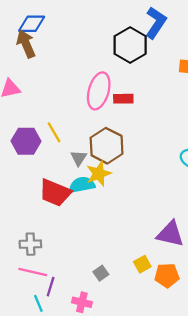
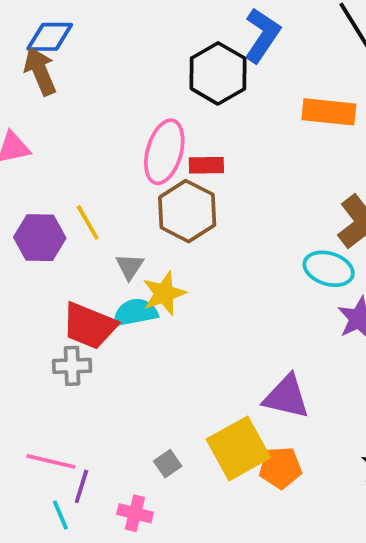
brown hexagon: (107, 146) -> (187, 211), moved
gray cross: (30, 244) -> (72, 366), moved
yellow square: (142, 264) -> (238, 448), size x2.0

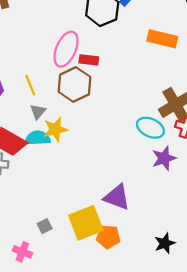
yellow line: (88, 222) -> (30, 85), moved

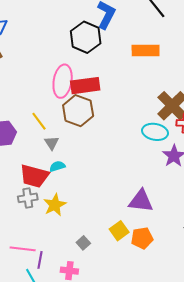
red rectangle: (89, 60) -> (85, 86), size x1.6
yellow star: (55, 129) -> (55, 205), moved
cyan semicircle: (38, 138) -> (57, 166), size x0.7
yellow square: (86, 223) -> (119, 231), size x0.6

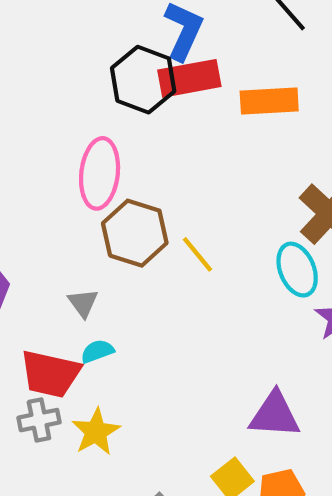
red rectangle: (85, 86) -> (189, 78), moved
yellow line: (39, 121) -> (197, 254), moved
cyan ellipse: (155, 132) -> (297, 270), turned 60

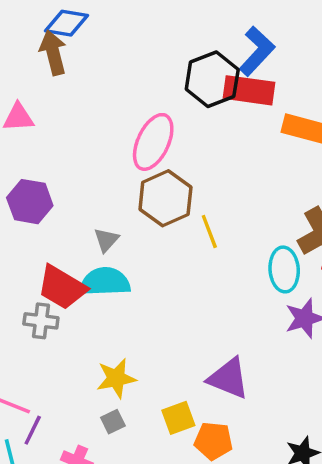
cyan semicircle: (97, 351) -> (105, 282), size x1.8
yellow star: (96, 432) -> (116, 378), moved

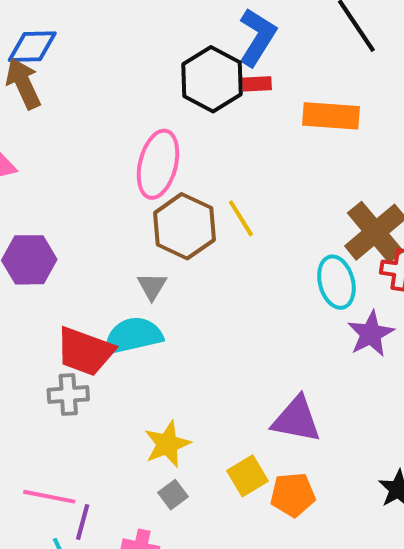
red rectangle: (249, 90) -> (257, 84), size x0.5
yellow line: (209, 231) -> (241, 218), moved
gray triangle: (106, 240) -> (152, 286), moved

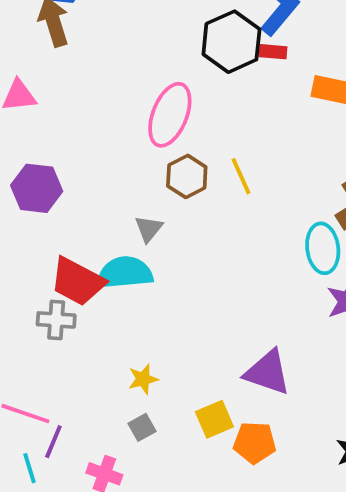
brown hexagon: (184, 226) -> (187, 176), size x0.7
yellow star: (167, 444) -> (143, 379), size x0.7

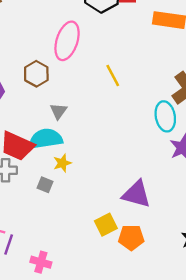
brown hexagon: (187, 176) -> (36, 74), moved
yellow star: (143, 379) -> (62, 163), moved
gray square: (142, 427) -> (45, 185), moved, turned -35

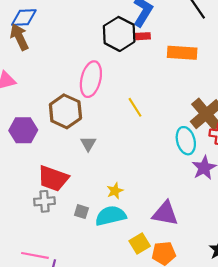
brown hexagon: (36, 74) -> (65, 111), size x1.4
cyan semicircle: (46, 139) -> (111, 216), moved
yellow star: (62, 163) -> (115, 191), moved

